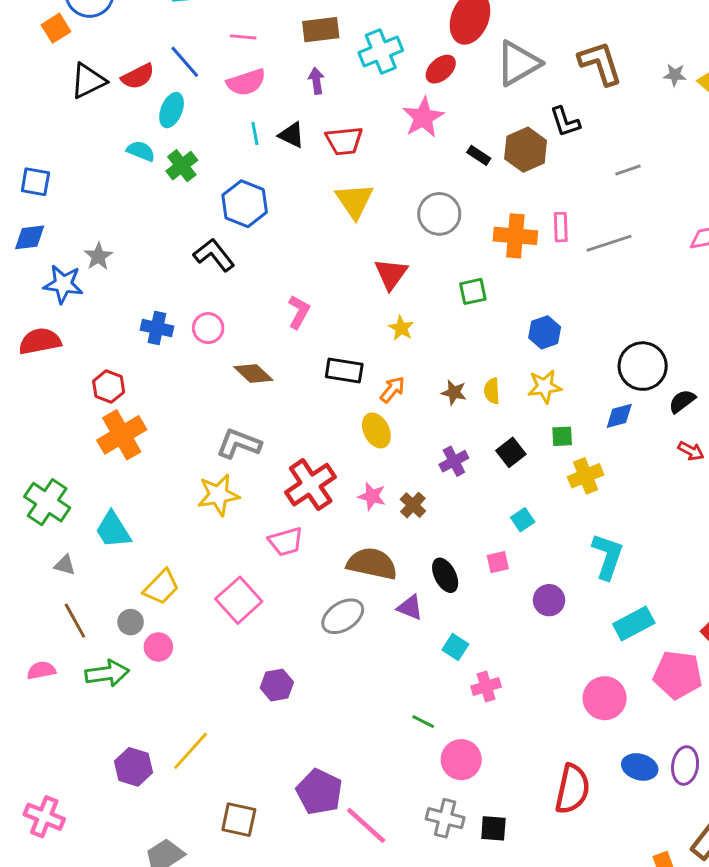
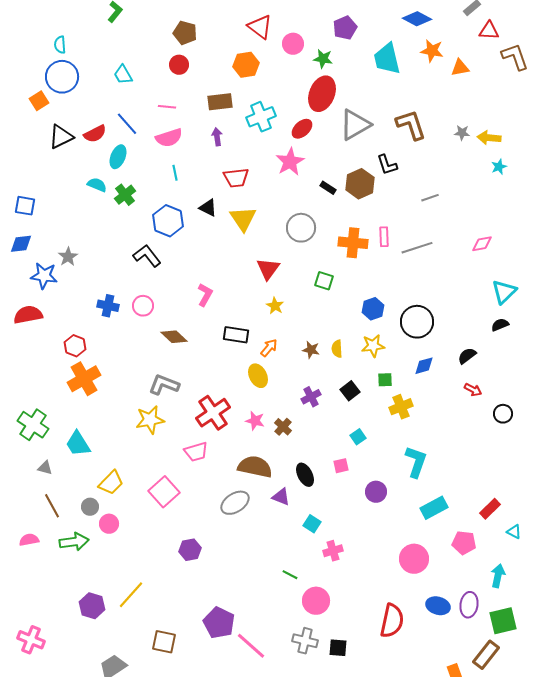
black triangle: (292, 135) -> (208, 208), moved
green square: (473, 291) -> (324, 281), turned 30
black circle: (643, 366) -> (417, 322), moved
pink pentagon: (678, 675) -> (464, 543), size x0.7

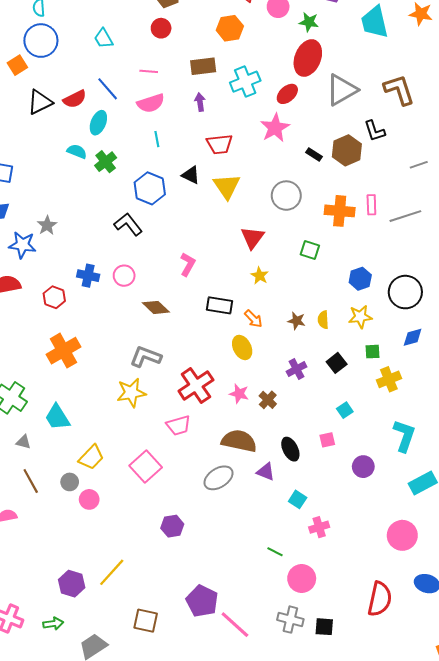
red hexagon: (75, 346) -> (54, 297), moved
orange arrow: (269, 348) -> (253, 319), turned 96
green arrow: (74, 542) -> (53, 624), moved, size x0.7

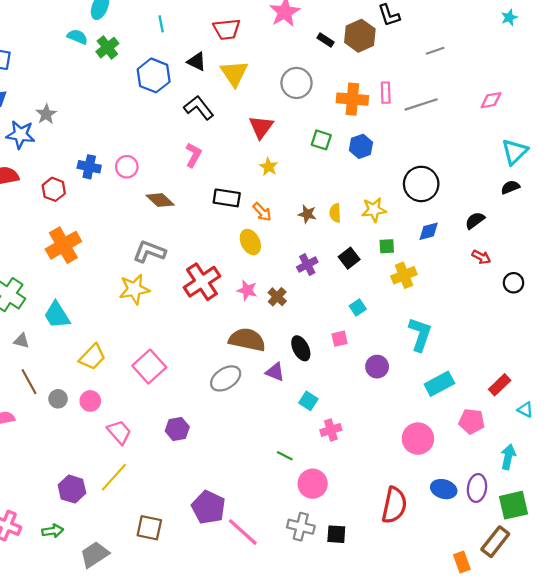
black L-shape: (128, 224) -> (199, 108), moved
blue hexagon: (360, 279) -> (361, 146), moved
pink trapezoid: (178, 426) -> (119, 432), moved, turned -115
gray circle: (70, 482) -> (58, 399), moved

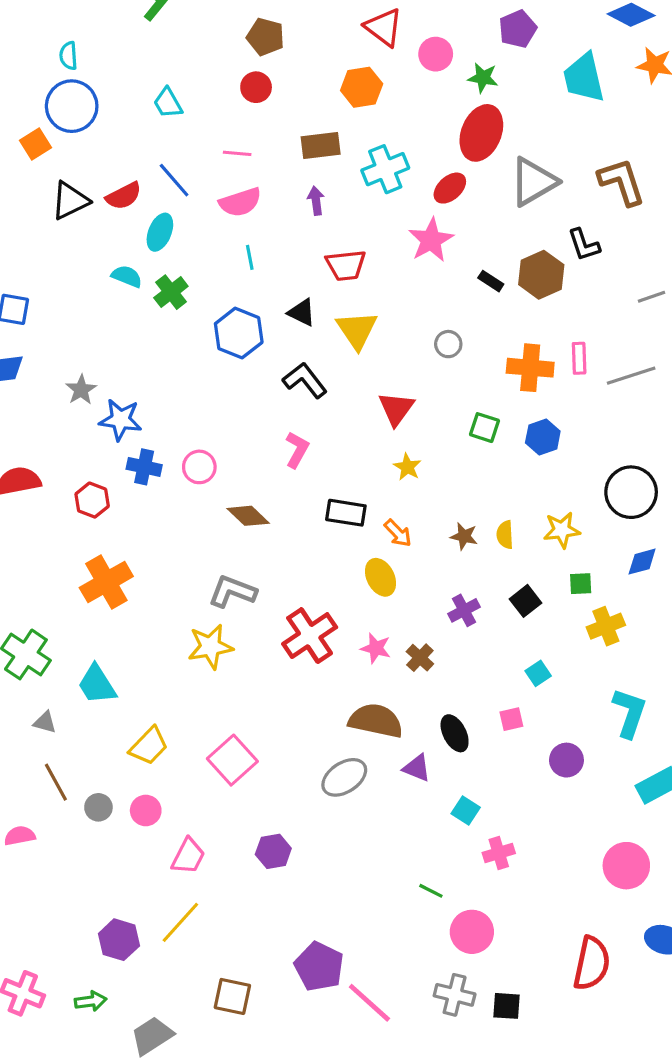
gray circle: (297, 83) -> (448, 344), size x0.6
blue star: (20, 135) -> (121, 420), moved
pink trapezoid: (119, 432) -> (188, 856), turned 68

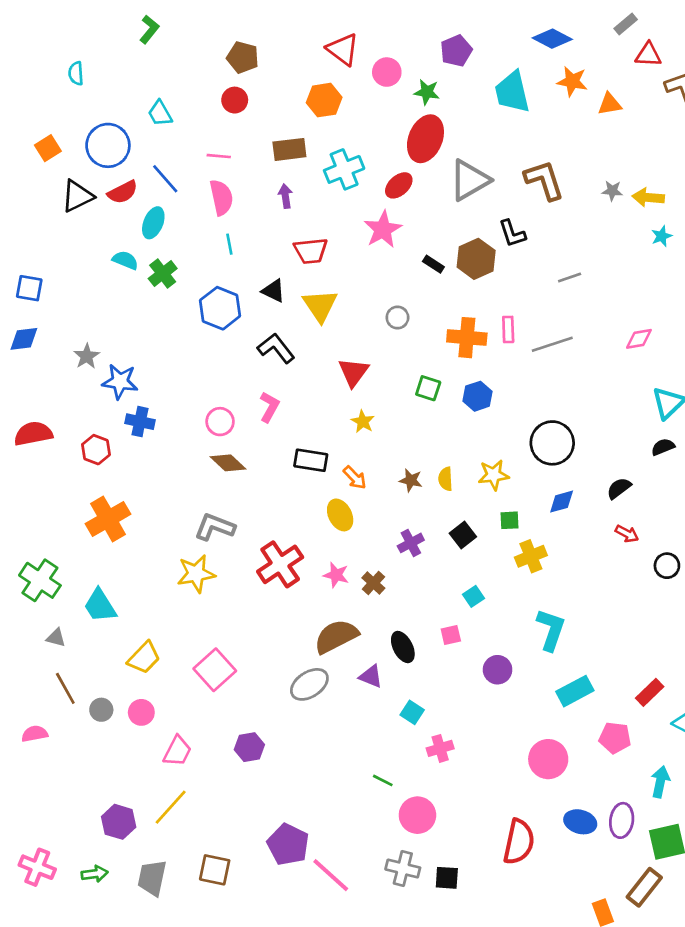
blue circle: (72, 106) -> (108, 145), moved
pink semicircle: (240, 202) -> (221, 197), turned -84
pink circle: (199, 467) -> (220, 422), moved
brown semicircle: (376, 721) -> (336, 636), turned -39
gray trapezoid: (152, 1036) -> (152, 878), moved, turned -45

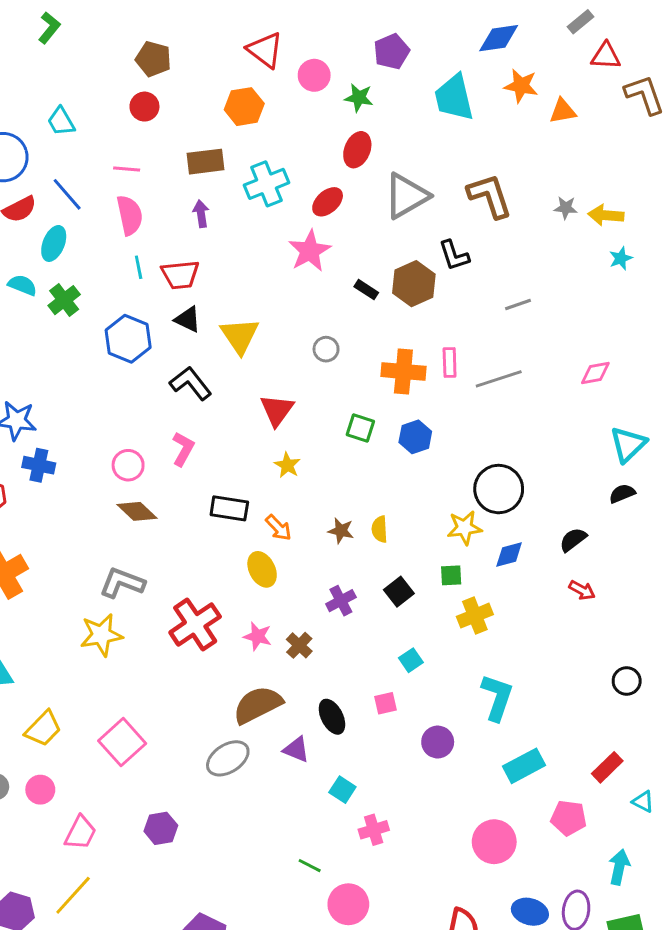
blue diamond: (552, 39) -> (499, 38), turned -36
red ellipse: (425, 139) -> (357, 150), size x0.7
red trapezoid: (311, 251) -> (180, 275), moved
yellow star: (494, 475) -> (464, 528), moved
black circle: (667, 566) -> (627, 681), moved

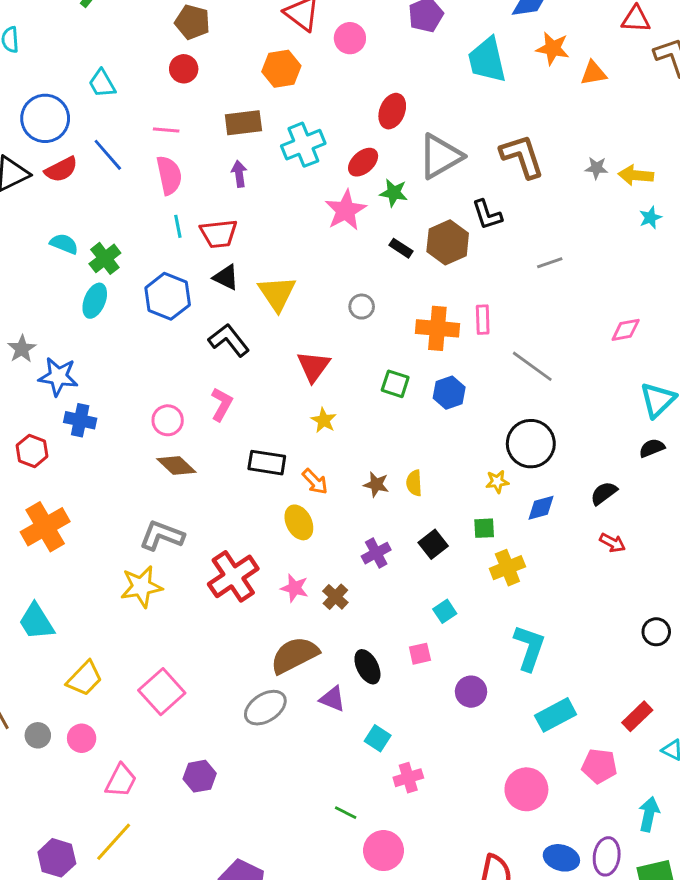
green star: (359, 98) -> (394, 193), moved
cyan ellipse: (54, 243) -> (95, 301), moved
gray line: (499, 379) -> (532, 366), moved, turned 54
yellow star: (464, 528) -> (497, 482), size x0.7

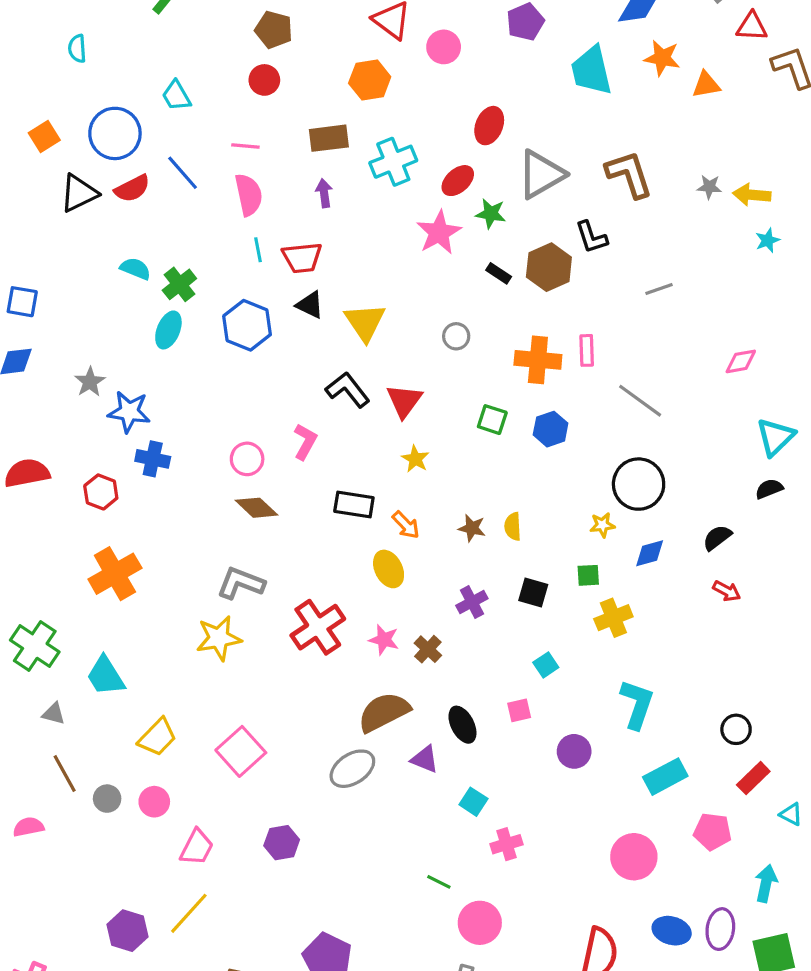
black L-shape: (229, 340) -> (348, 390), moved
black square: (433, 544) -> (533, 593), turned -36
black circle: (656, 632) -> (736, 729), moved

